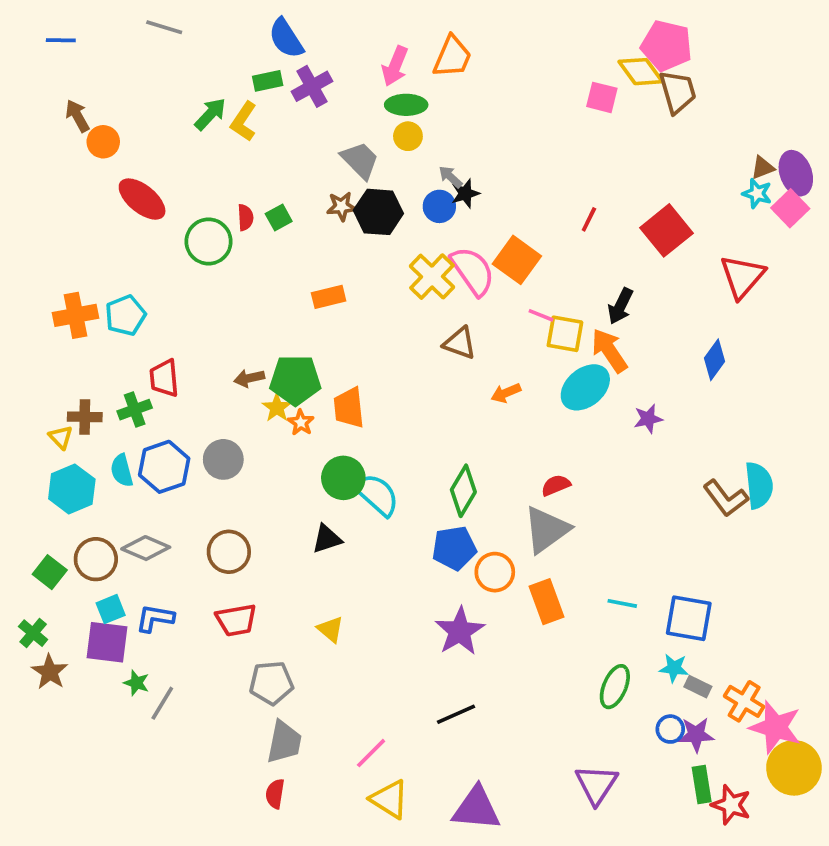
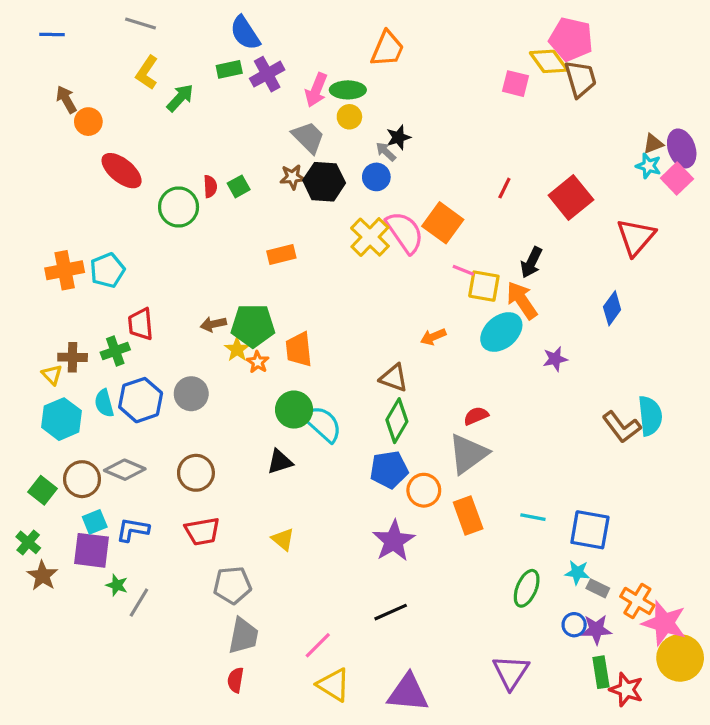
pink arrow: (395, 66) -> (316, 90), moved
yellow L-shape: (244, 121) -> (147, 73), moved
black star: (465, 193) -> (398, 137), moved
brown triangle: (460, 343) -> (394, 378), moved

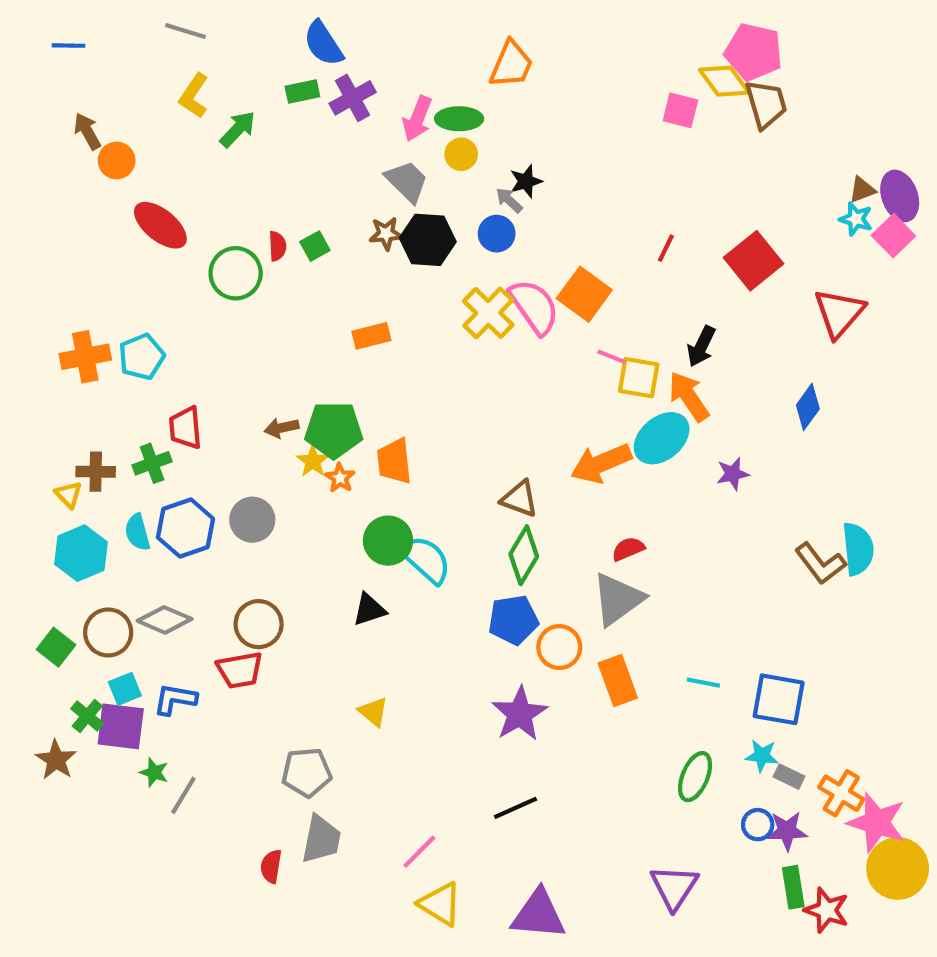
orange arrow: (433, 337) -> (601, 463), moved, size x1.8
red trapezoid: (202, 531) -> (240, 670), moved
green cross: (28, 542) -> (87, 716), moved
red semicircle: (235, 680) -> (271, 866), moved

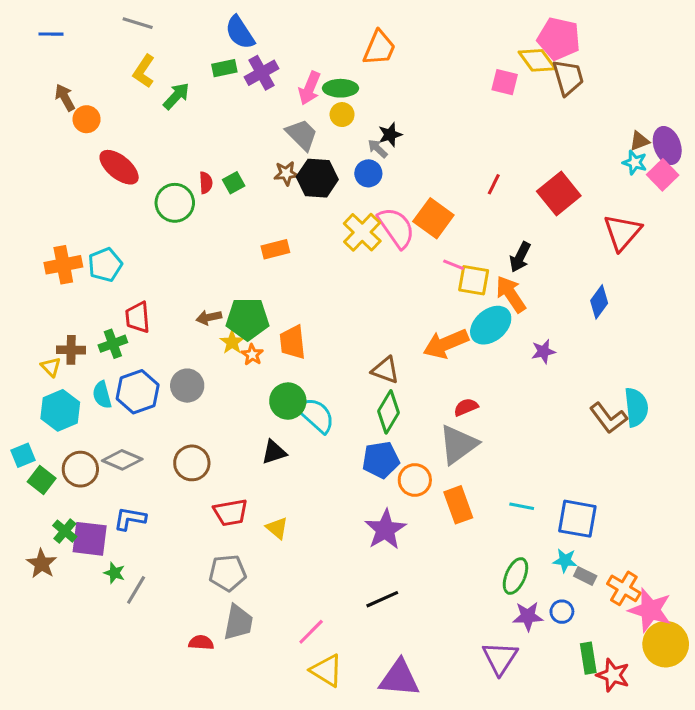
red trapezoid: (240, 670) -> (231, 513), moved
cyan square: (125, 689) -> (23, 455), moved
purple star: (787, 831) -> (528, 616), moved
red semicircle: (271, 866) -> (201, 643), turned 85

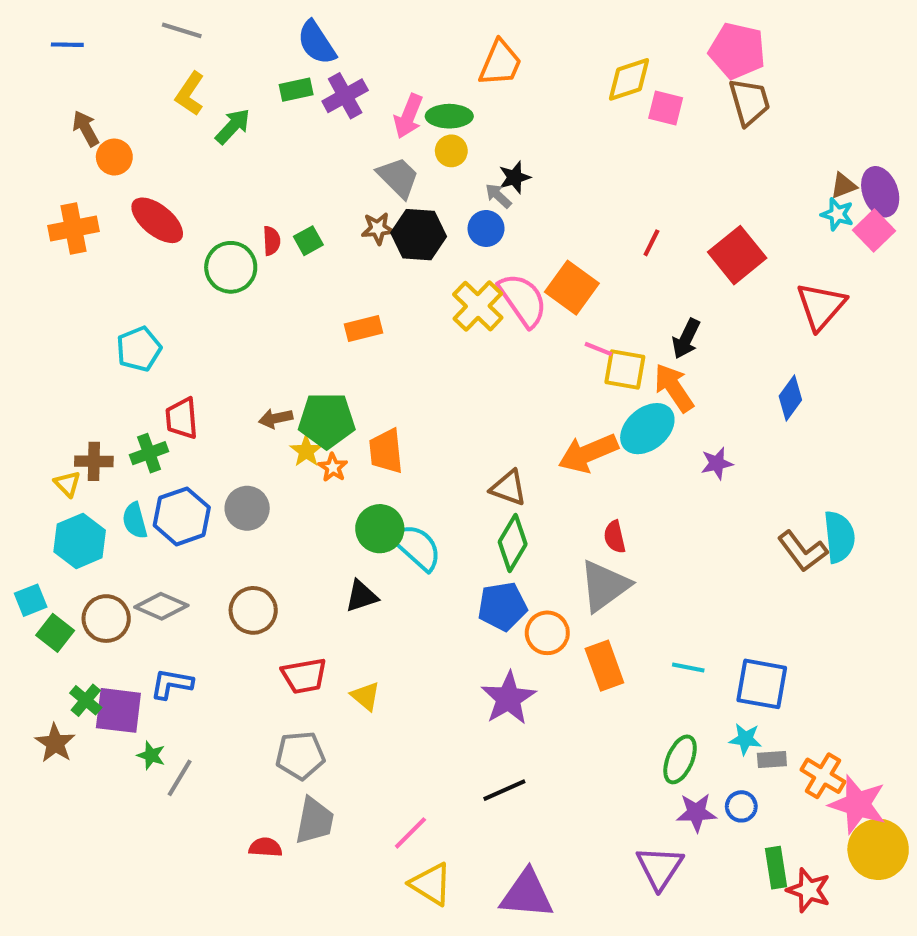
yellow diamond: (537, 60) -> (629, 79), moved, turned -72
orange cross: (63, 265) -> (73, 228), moved
red semicircle: (466, 407) -> (615, 537), turned -80
gray rectangle: (585, 576) -> (772, 759), turned -30

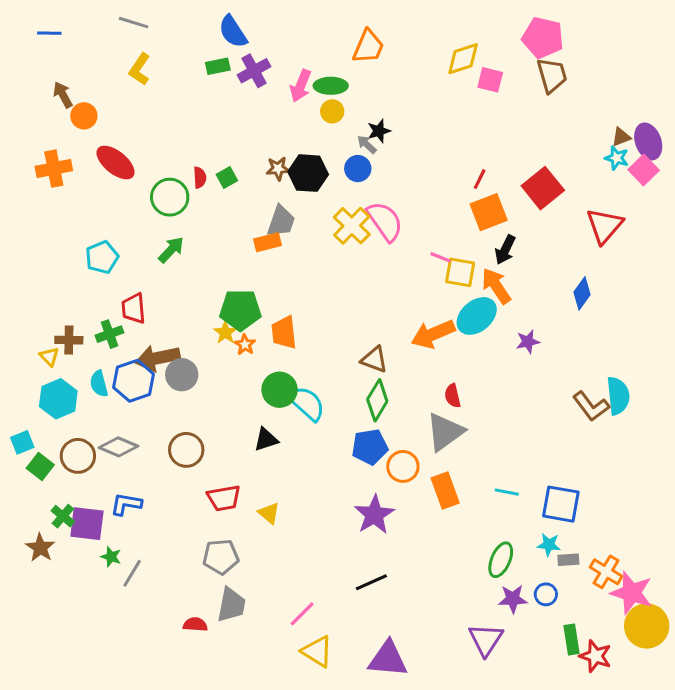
green arrow: (233, 126) -> (171, 250), moved
gray trapezoid: (398, 177) -> (281, 221), moved, turned 64
orange square: (572, 288) -> (489, 212), moved, turned 33
brown arrow: (276, 418) -> (158, 358), moved, size x1.8

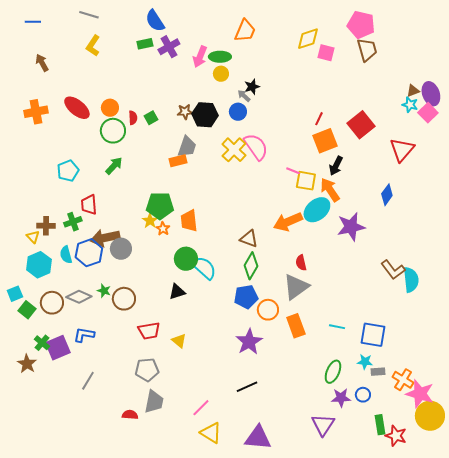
orange circle: (84, 116) -> (110, 108), moved
purple star: (528, 342) -> (351, 227), size x1.8
cyan semicircle: (618, 396) -> (411, 280), moved
purple square: (87, 524) -> (58, 348), turned -30
green star: (111, 557) -> (104, 291), moved

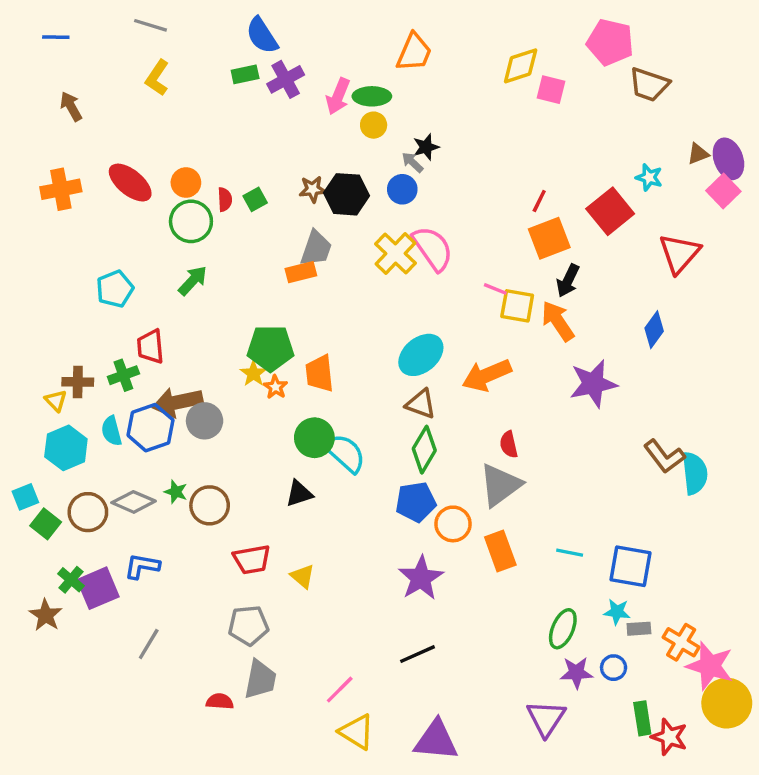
brown trapezoid: (367, 50) -> (649, 84), moved, turned 125
cyan star: (410, 105) -> (649, 177), moved
cyan ellipse: (317, 210) -> (421, 355), moved

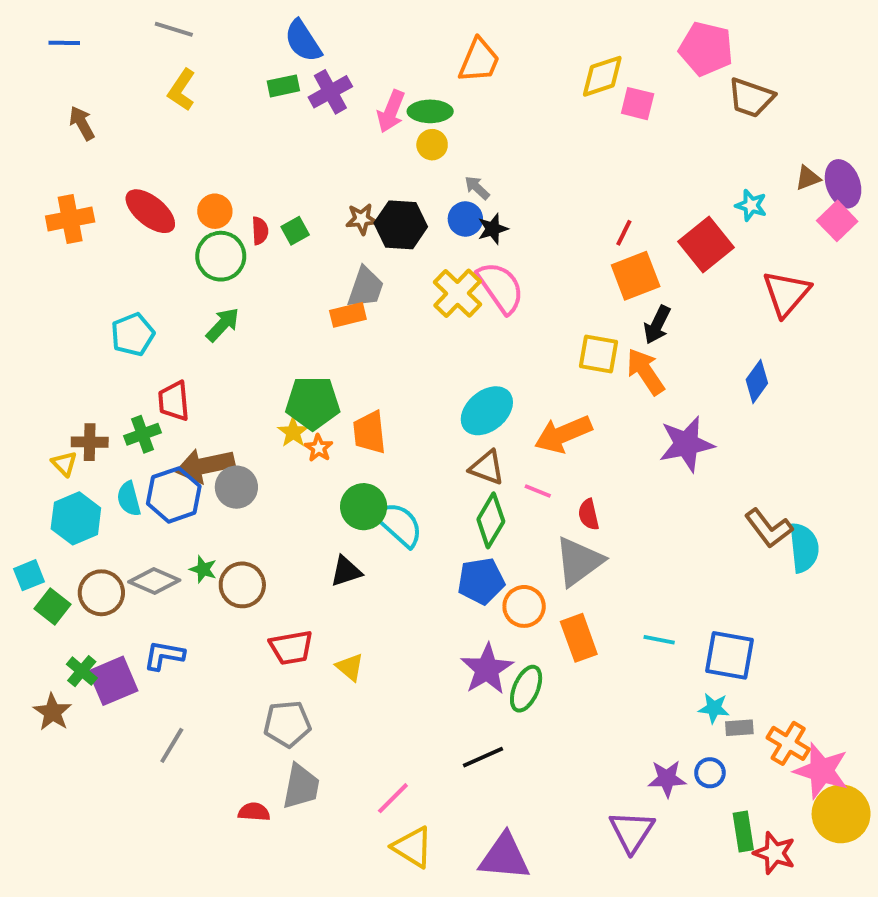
black star: (426, 147) -> (493, 229), moved
pink line: (495, 289) -> (538, 491), moved
green ellipse: (563, 629) -> (526, 689), moved

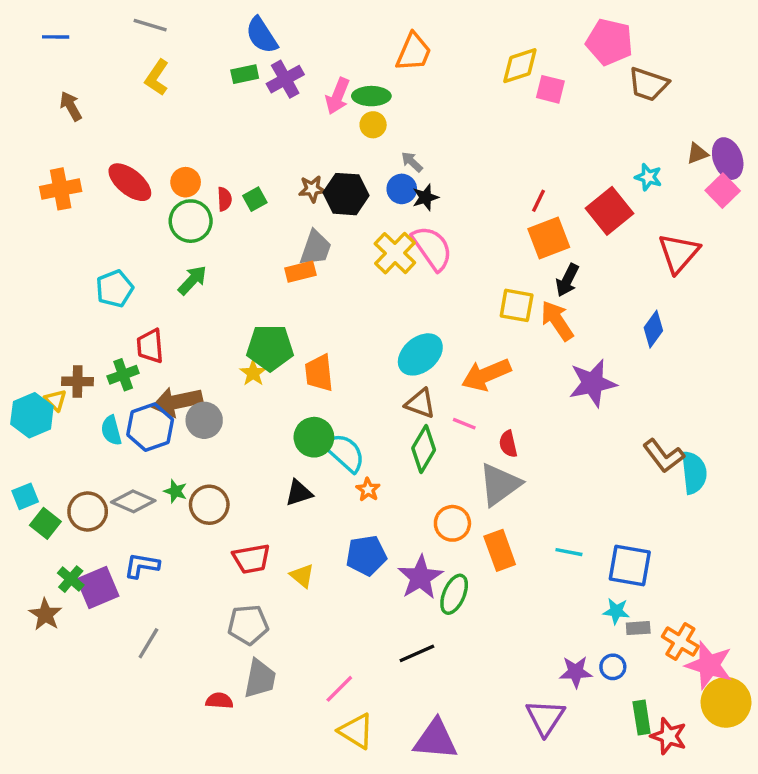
orange star: (319, 448) -> (368, 490), moved
cyan hexagon: (76, 518) -> (32, 415), moved
blue pentagon: (481, 581) -> (366, 555), moved

